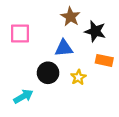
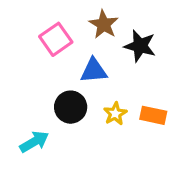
pink square: (20, 33) -> (56, 39), moved, turned -35
orange rectangle: (104, 60) -> (153, 115), moved

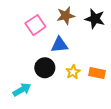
brown star: (104, 24) -> (66, 16), turned 30
black star: (140, 46) -> (95, 19), moved

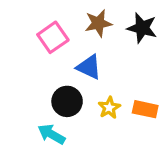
blue triangle: (59, 45) -> (89, 67), turned 30
cyan arrow: (22, 90) -> (51, 134), moved, turned -120

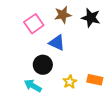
yellow star: (109, 108) -> (70, 82), moved
orange rectangle: (145, 109) -> (95, 80), moved

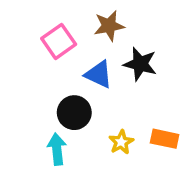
black star: (91, 18) -> (140, 64), moved
cyan arrow: (33, 86) -> (57, 149), turned 54

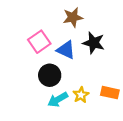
pink square: (59, 41) -> (39, 42), moved
cyan arrow: (57, 149) -> (58, 100), moved, turned -114

